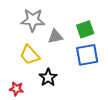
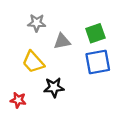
gray star: (33, 20) -> (37, 23), size x0.7
black star: (48, 77) -> (54, 87), turned 30

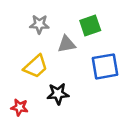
green square: (95, 33) -> (90, 26), moved
yellow trapezoid: (33, 62) -> (36, 66), turned -90

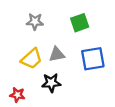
gray triangle: (67, 44) -> (57, 54), moved

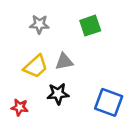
blue square: (93, 59) -> (109, 102), moved, turned 30

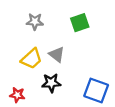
gray triangle: (64, 61) -> (57, 54), turned 49

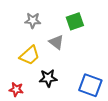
gray triangle: (57, 54) -> (56, 42), moved

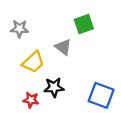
gray star: (33, 20) -> (19, 29), moved
red star: (16, 89) -> (31, 100), moved

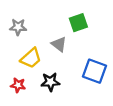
blue square: (101, 95) -> (95, 71), moved
red star: (31, 100) -> (18, 85), moved

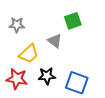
blue square: (95, 71) -> (77, 83), moved
red star: (18, 85) -> (17, 79), size x1.5

